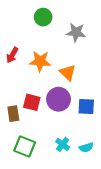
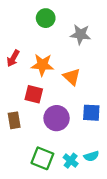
purple circle: (58, 99) -> (57, 118), moved
red square: (32, 102) -> (34, 94), moved
cyan cross: (63, 144) -> (71, 161), moved
green square: (25, 146) -> (42, 158), moved

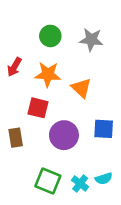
green circle: (46, 18) -> (50, 36), moved

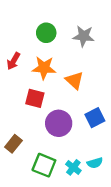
blue square: (104, 129) -> (95, 118), turned -30
brown rectangle: (16, 138) -> (13, 144), moved, turned 48

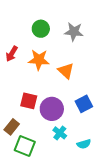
red square: (35, 98) -> (29, 101), moved
green square: (44, 165) -> (25, 146), moved
cyan cross: (73, 167) -> (60, 133), moved

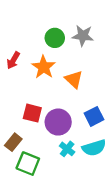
green circle: (41, 29) -> (55, 38), moved
orange star: (39, 60) -> (44, 67), turned 30
cyan semicircle: (84, 144) -> (94, 148), moved, size x1.5

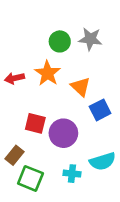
red arrow: (13, 60) -> (14, 78), moved, turned 48
blue square: (94, 116) -> (100, 110), moved
cyan cross: (67, 149) -> (72, 174), moved, turned -32

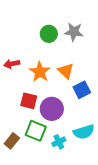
orange star: (48, 73) -> (40, 72), moved
brown rectangle: (14, 155) -> (12, 141), moved
cyan cross: (72, 174) -> (59, 142), turned -32
green square: (30, 178) -> (36, 131), moved

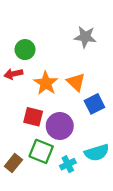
green circle: (49, 34) -> (25, 50), moved

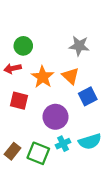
gray star: (85, 37) -> (79, 46), moved
red square: (33, 117) -> (19, 101), moved
green square: (41, 151) -> (38, 153), moved
cyan cross: (68, 164) -> (63, 144), moved

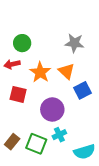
cyan semicircle: (90, 142) -> (85, 152), moved

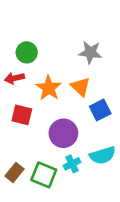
cyan semicircle: (85, 152) -> (103, 155), moved

